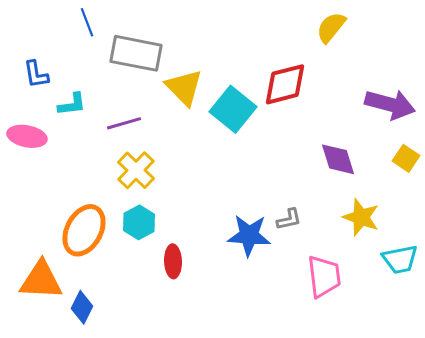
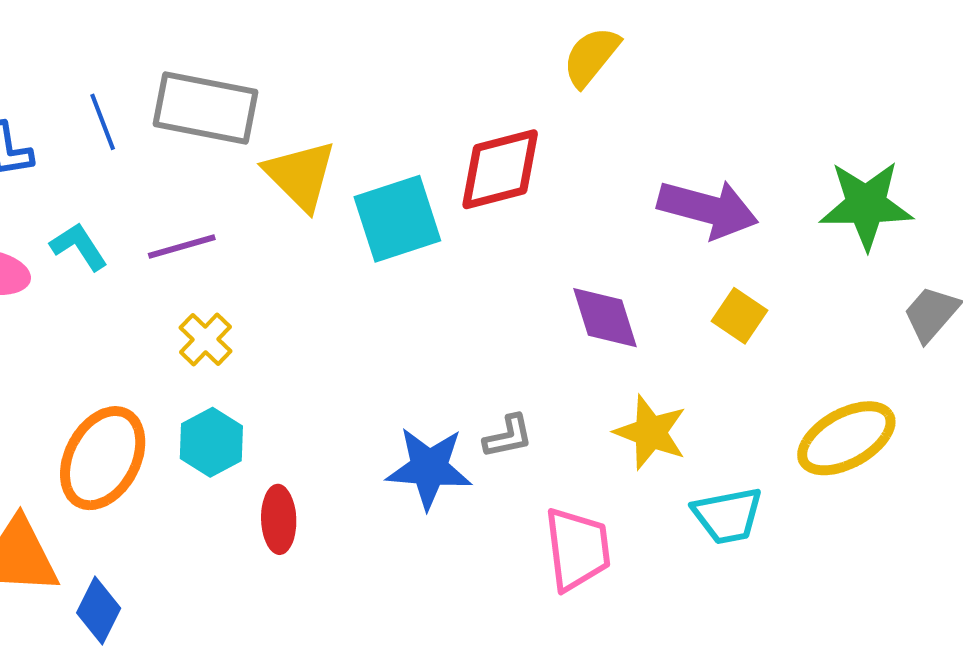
blue line: (87, 22) -> (103, 122), moved
cyan L-shape: (72, 104) -> (79, 246), moved, turned -116
cyan square: (233, 109) -> (397, 219), turned 33
yellow cross: (136, 170) -> (205, 339), size x0.7

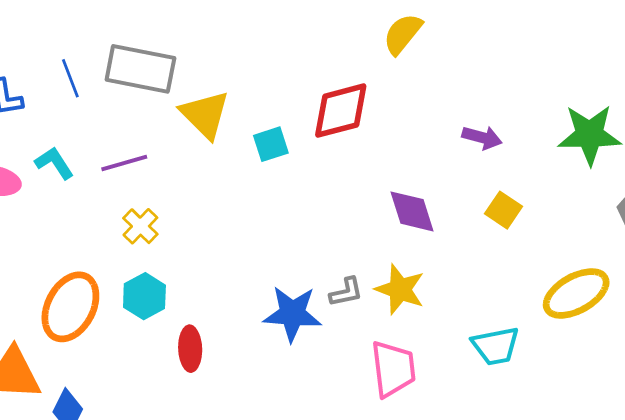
purple arrow: (708, 209) -> (482, 137), size x0.6
cyan square: (397, 219) -> (271, 144), size x0.6
yellow star: (651, 432) -> (400, 289), moved

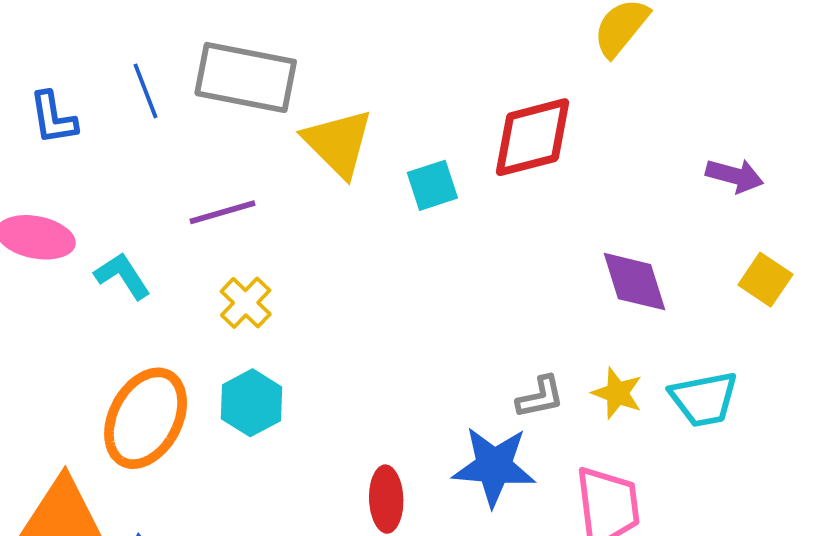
cyan L-shape: (54, 163) -> (122, 276), moved
yellow star: (400, 289) -> (617, 393), size x0.7
blue star: (292, 314) -> (494, 466), moved
cyan trapezoid: (495, 346) -> (704, 399), moved
red ellipse: (190, 349) -> (386, 499), moved

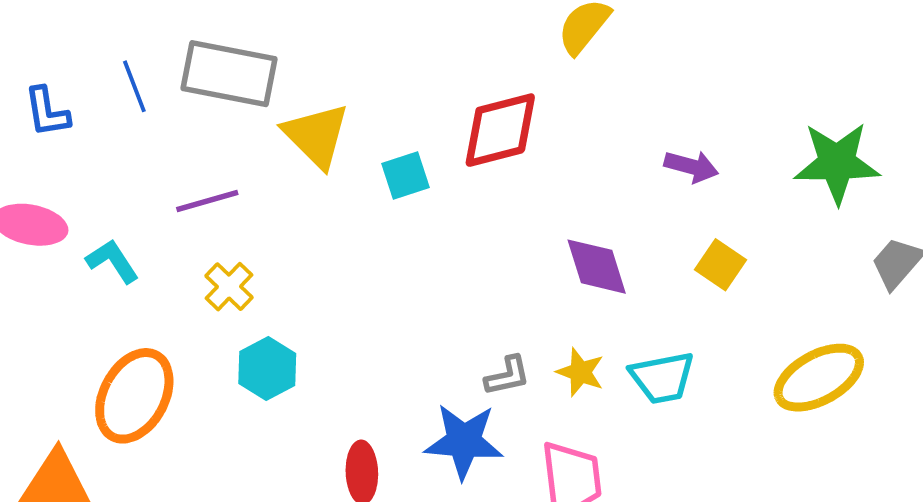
cyan hexagon: (251, 403) -> (267, 369), moved

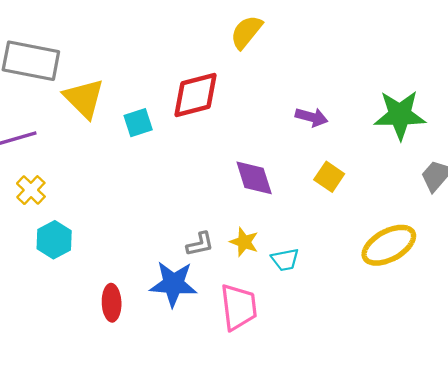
cyan trapezoid: (662, 378) -> (285, 260), moved, size x0.7

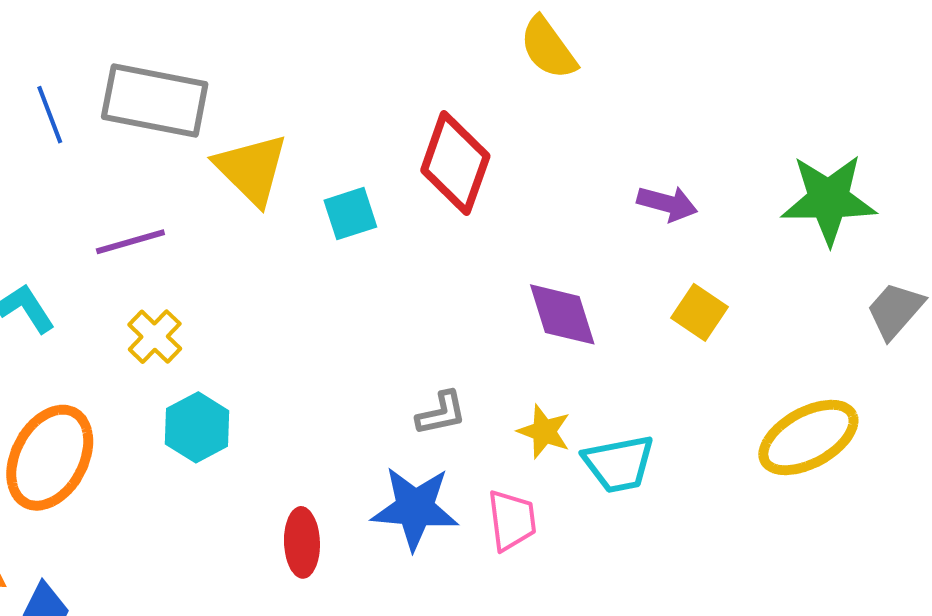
yellow semicircle: (246, 32) -> (548, 48), turned -75
red diamond: (196, 95) -> (455, 163), turned -56
gray L-shape: (200, 244) -> (441, 413), moved
cyan trapezoid: (285, 260) -> (619, 464), size x1.4
pink trapezoid: (239, 307) -> (512, 520), moved, size x0.7

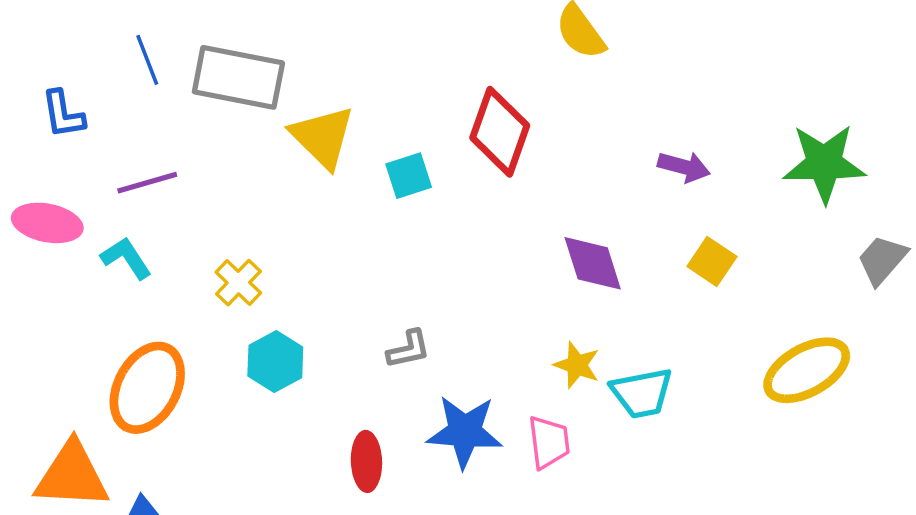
blue line: (50, 115) -> (147, 60), moved
purple line: (130, 242) -> (147, 183), moved
gray L-shape: (441, 413) -> (409, 349), moved

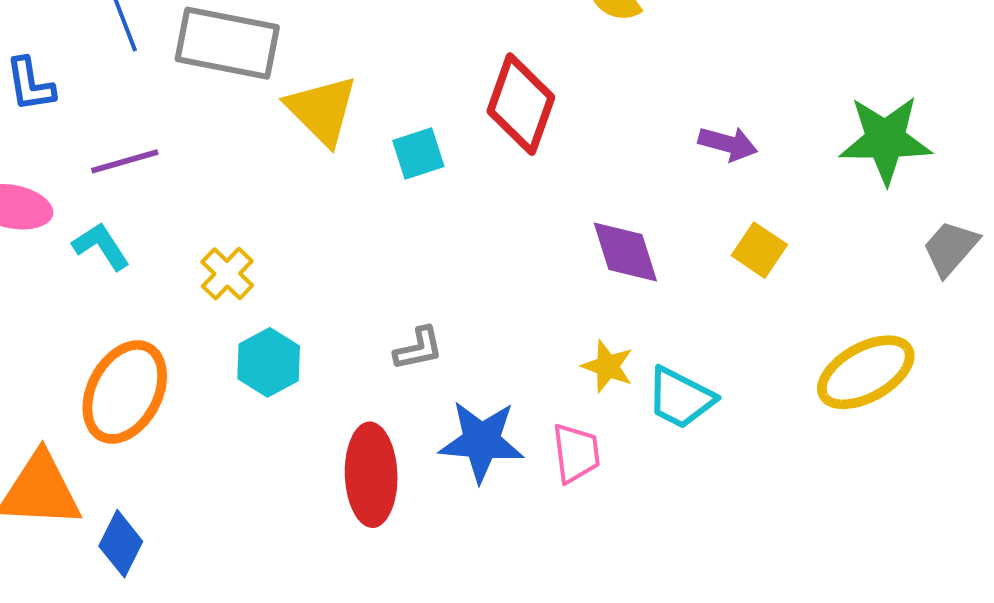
cyan trapezoid: (642, 393) -> (681, 398), turned 38
red ellipse: (366, 461) -> (371, 475), size x1.5

